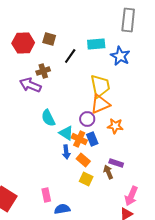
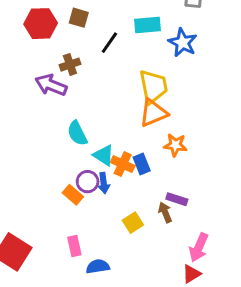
purple circle: (87, 119) -> (88, 182), moved
orange rectangle: (83, 160) -> (73, 195), moved
yellow square: (86, 179) -> (133, 223), turned 32

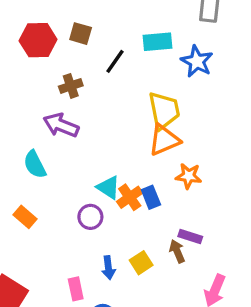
purple arrow: (51, 85) -> (61, 125), moved
cyan semicircle: (77, 133) -> (35, 165), moved
orange cross: (123, 164) -> (130, 197), turned 30
blue arrow: (104, 183) -> (108, 268), moved
orange rectangle: (73, 195) -> (25, 217), moved

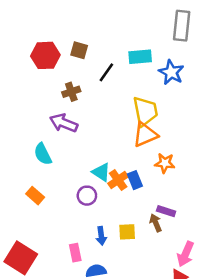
yellow square: (141, 263) -> (127, 232), turned 30

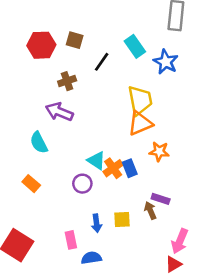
cyan rectangle: (140, 57) -> (135, 46), turned 60

